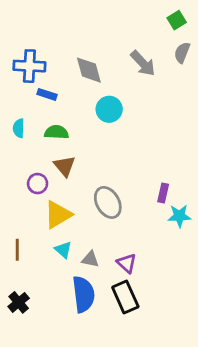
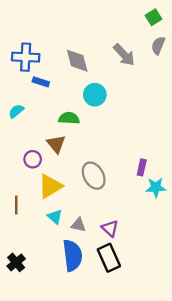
cyan semicircle: (19, 128) -> (16, 111), turned 49
green semicircle: (56, 132) -> (69, 118), moved
brown line: (17, 250) -> (16, 205), moved

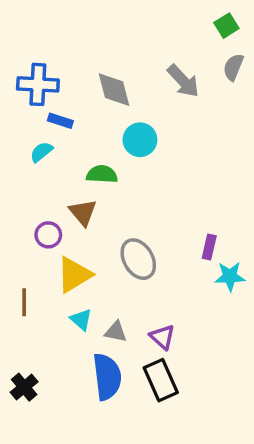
cyan semicircle: (16, 111) -> (41, 152), moved

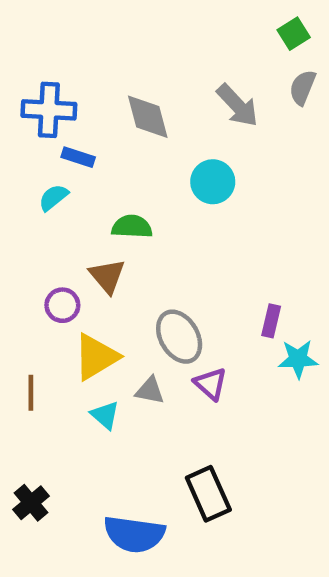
cyan circle: (140, 140) -> (213, 182), moved
gray triangle: (116, 332) -> (150, 390), moved
purple triangle: (162, 337) -> (211, 384), moved
blue semicircle: (107, 377) -> (134, 534), moved, turned 105

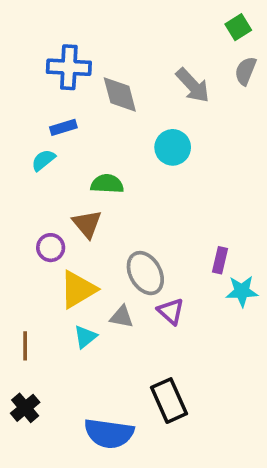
blue cross: (49, 110) -> (69, 67), moved
blue rectangle: (78, 157) -> (63, 127), turned -35
brown line: (31, 393) -> (25, 346), moved
cyan triangle: (105, 415) -> (85, 337), turned 40

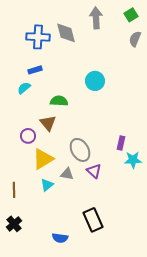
gray arrow: (193, 85) -> (96, 18), moved, turned -140
gray diamond: (120, 95) -> (66, 33), moved
blue semicircle: (109, 433) -> (60, 238), size x0.6

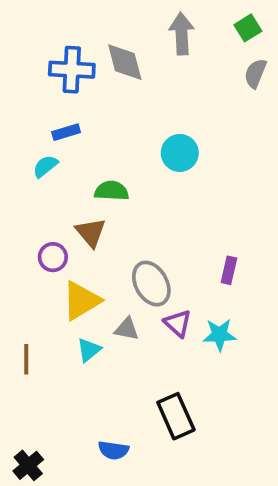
cyan star: (133, 160) -> (219, 335), moved
black cross: (14, 224) -> (28, 465), moved

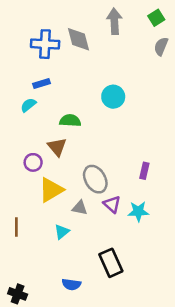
cyan triangle: (89, 350) -> (62, 232), moved
black cross: (28, 465) -> (18, 294), turned -30

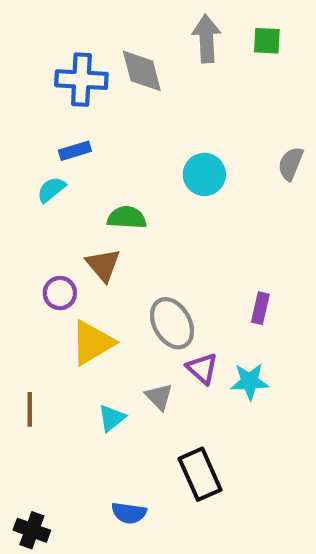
green square: (156, 18) -> (267, 41), moved, turned 35
gray semicircle: (161, 46) -> (291, 164), moved
gray triangle: (80, 208) -> (159, 397), moved, turned 35

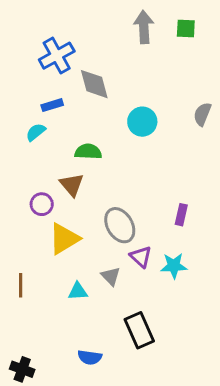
gray diamond: (142, 71) -> (94, 84), moved
blue cross: (81, 80) -> (57, 56), turned -32
cyan triangle: (112, 418) -> (78, 291), turned 35

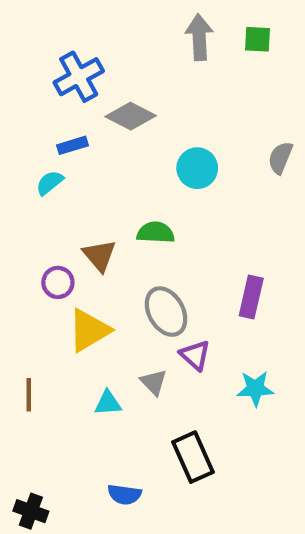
gray diamond: (94, 84) -> (131, 116), turned -48
green semicircle: (88, 152) -> (156, 233), moved
purple rectangle: (181, 215) -> (251, 297), size x1.4
cyan star: (174, 266) -> (255, 388), moved

